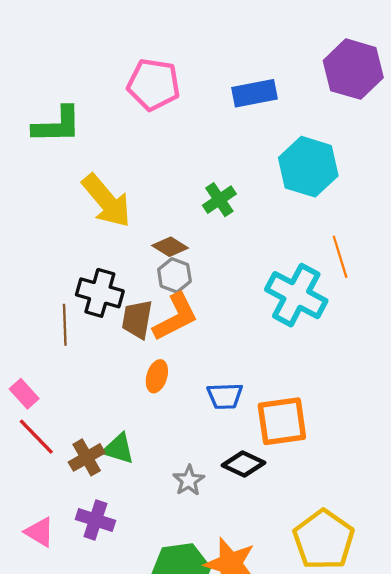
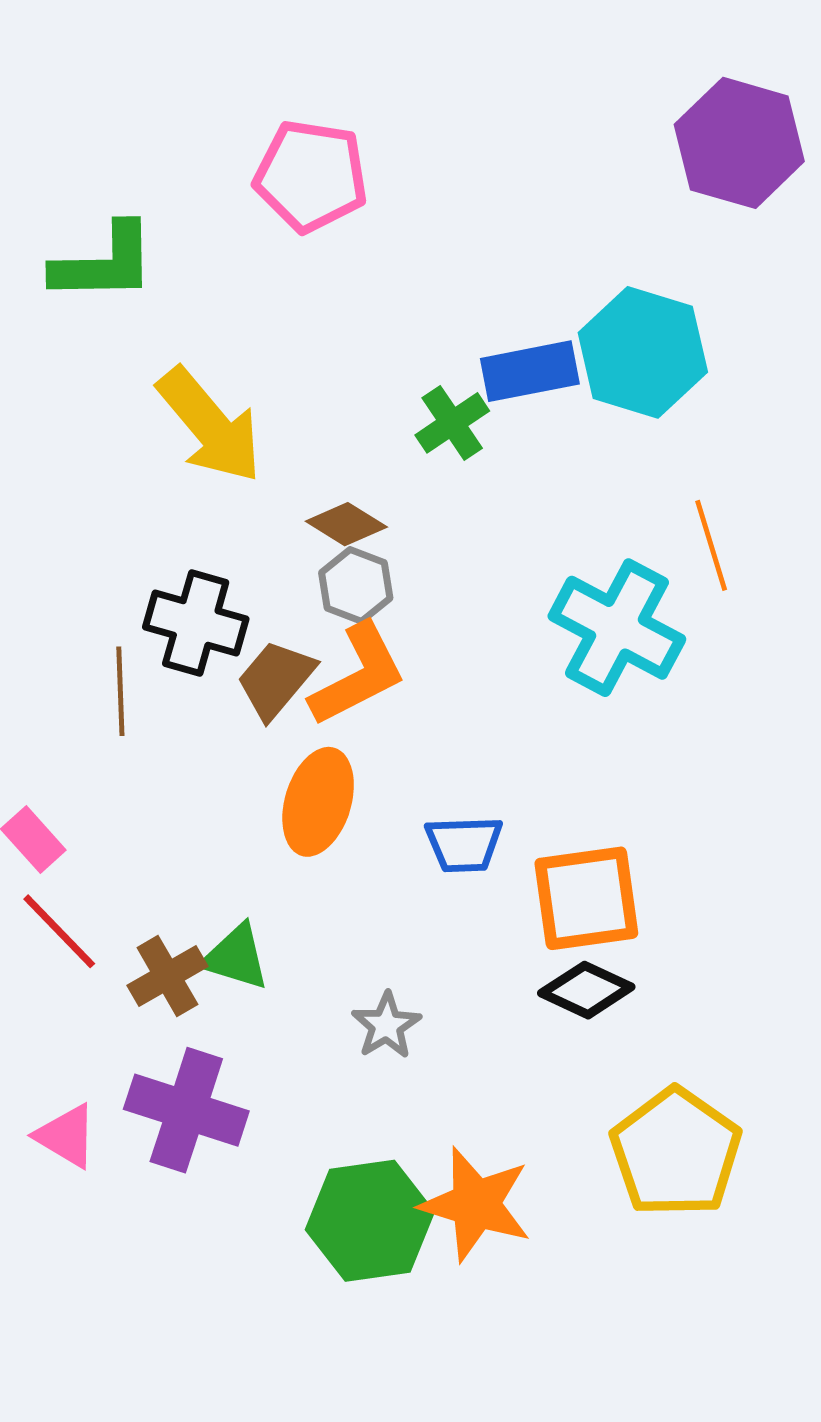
blue rectangle: (255, 93) -> (530, 371), moved
brown trapezoid: (137, 319) -> (276, 679), turned 30
orange ellipse: (157, 376) -> (318, 802), size x1.5
black diamond: (244, 464) -> (586, 990), moved
purple cross: (95, 520) -> (186, 1110), size x1.4

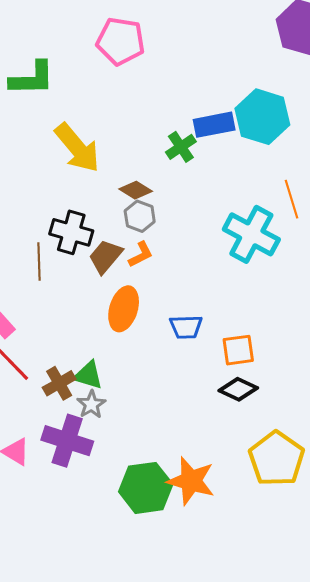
orange L-shape: (358, 675) -> (141, 254), size x0.6
orange square: (586, 898) -> (238, 350), size x0.7
gray star: (386, 1025) -> (91, 404), moved

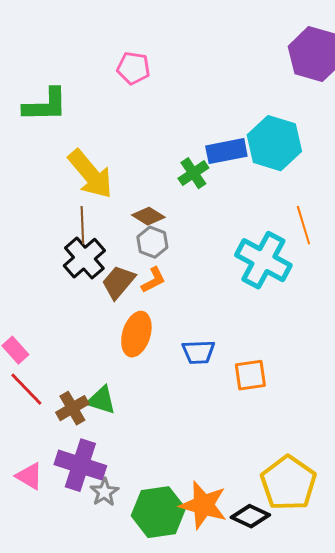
pink pentagon: (121, 41) -> (133, 68), size x0.7
black cross: (71, 232) -> (84, 258), turned 33
brown line: (39, 262) -> (82, 225), moved
black diamond: (238, 389) -> (250, 516), moved
gray star: (91, 404) -> (104, 492), moved

